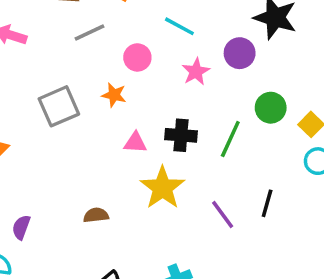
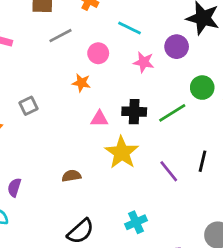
pink star: (196, 72) -> (144, 62), turned -30
gray square: (59, 106) -> (29, 106), moved, size x0.6
green line: (230, 139) -> (172, 113), turned 36

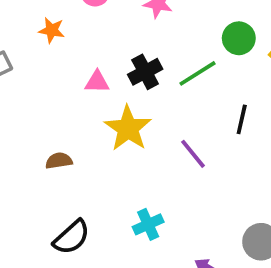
orange star: (81, 83) -> (52, 30), moved
black cross: (134, 112) -> (145, 72), turned -30
black line: (203, 161) -> (242, 119), moved

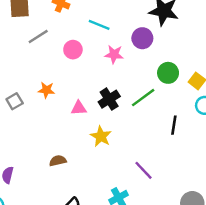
orange star: (52, 30) -> (46, 90), moved
yellow star: (128, 128) -> (101, 136), size x0.7
purple line: (193, 154) -> (144, 170), moved

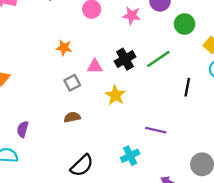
green circle: (168, 73) -> (185, 24), moved
gray square: (15, 101) -> (72, 83), moved
purple line: (144, 170) -> (156, 130), turned -36

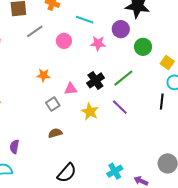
black line: (187, 87) -> (162, 102), moved
purple line: (156, 130) -> (120, 107), moved, turned 36
cyan cross: (130, 156) -> (115, 171), moved

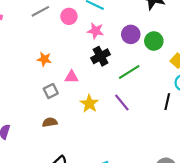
purple circle: (121, 29) -> (131, 34), moved
pink circle: (64, 41) -> (69, 16), moved
pink star: (98, 43) -> (96, 31), moved
black cross: (95, 80) -> (101, 56), moved

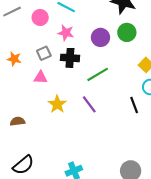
green circle: (154, 41) -> (127, 32), moved
black cross: (101, 56) -> (70, 58), turned 30
gray square: (51, 91) -> (44, 53), moved
black line: (167, 102) -> (134, 105), turned -35

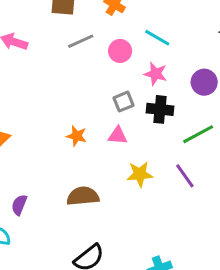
orange star: (14, 59) -> (77, 136), moved
yellow star: (57, 104) -> (140, 174), turned 30
brown semicircle: (18, 121) -> (83, 196), size x1.5

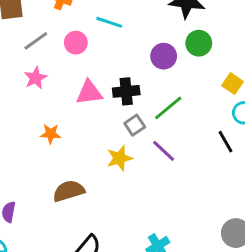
pink star: (156, 74) -> (35, 78), moved, turned -30
gray square: (123, 102) -> (135, 125), moved
pink triangle: (118, 135) -> (89, 93), moved, size x1.4

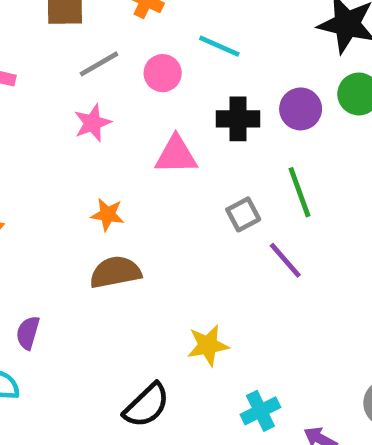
black cross: (126, 91) -> (238, 119), moved
green line: (168, 108) -> (300, 192), turned -76
yellow star: (119, 158) -> (208, 345), moved
brown semicircle: (69, 191) -> (115, 272), moved

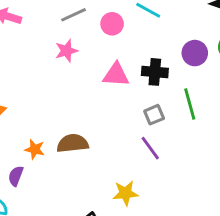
black cross: (238, 119) -> (155, 72), moved
orange star: (108, 214) -> (35, 149), moved
purple line: (285, 260) -> (150, 148), moved

